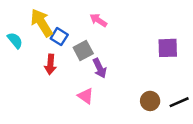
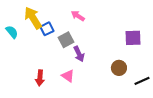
blue square: (59, 37) -> (47, 29), turned 32
red arrow: (50, 64) -> (40, 78), moved
brown circle: (150, 101) -> (119, 68), moved

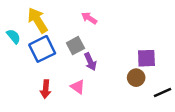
blue square: (47, 29) -> (42, 49), moved, size x1.6
purple square: (133, 38) -> (146, 58), moved

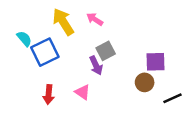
yellow arrow: (38, 20) -> (63, 22), moved
cyan semicircle: (14, 36) -> (24, 39), moved
gray square: (75, 46) -> (106, 51), moved

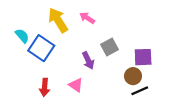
gray square: (106, 51) -> (110, 47), moved
blue square: (45, 52) -> (41, 48), turned -30
black line: (172, 98) -> (140, 91), moved

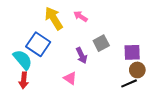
cyan semicircle: (22, 36) -> (23, 60), moved, size x1.5
brown circle: (133, 76) -> (137, 70), moved
red arrow: (45, 87) -> (24, 80), moved

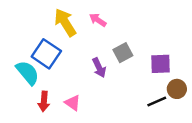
brown circle: (137, 70) -> (177, 89), moved
pink triangle: (70, 78) -> (73, 103), moved
red arrow: (24, 80) -> (44, 101), moved

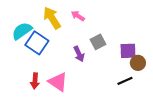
cyan semicircle: (28, 73) -> (22, 31), moved, turned -85
brown circle: (177, 89) -> (138, 63), moved
pink triangle: (73, 103) -> (58, 82), size x1.5

